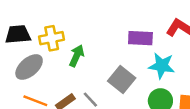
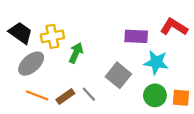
black trapezoid: (18, 34) -> (20, 33), turned 40

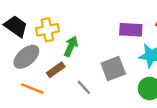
gray square: (118, 75) -> (113, 69), turned 30
brown rectangle: (65, 97) -> (56, 70), moved

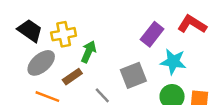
purple rectangle: (131, 30) -> (152, 34), turned -55

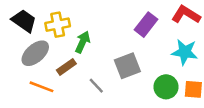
cyan star: (173, 62) -> (185, 52), moved

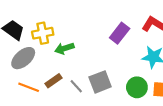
green arrow: (83, 42) -> (64, 48), turned -132
gray square: (127, 66) -> (100, 82), moved
brown rectangle: (66, 67) -> (54, 81), moved

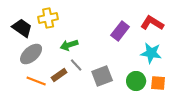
yellow cross: (43, 33) -> (48, 18), moved
gray line: (76, 86) -> (76, 65), moved

